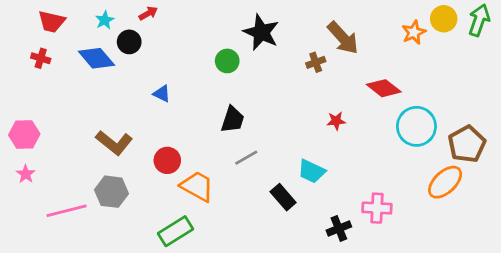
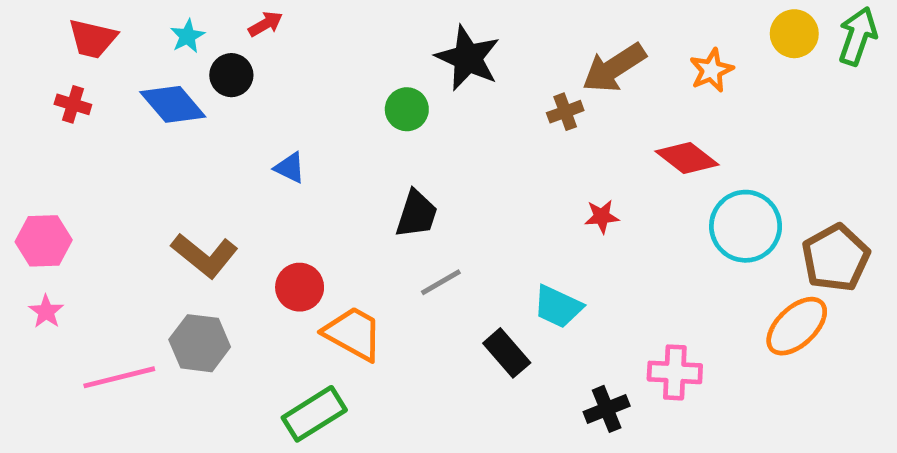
orange star: (414, 32) -> (711, 70), moved
brown arrow: (343, 38) -> (614, 68), turned 99

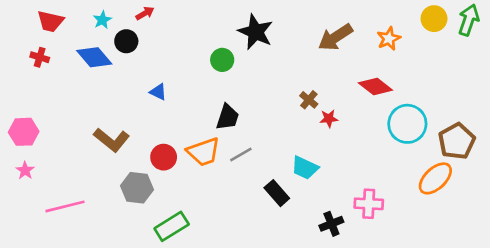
brown cross: (565, 112) -> (309, 100), moved, turned -30
orange trapezoid: (353, 333) -> (204, 152), moved, turned 132
gray hexagon: (200, 343) -> (137, 188), moved

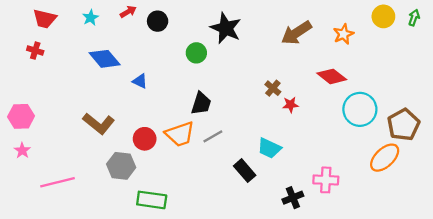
green arrow: (469, 20) -> (414, 18), size x0.6
black circle: (126, 41) -> (158, 21), moved
blue diamond: (94, 57) -> (105, 59), moved
green rectangle: (172, 226) -> (152, 200), turned 40

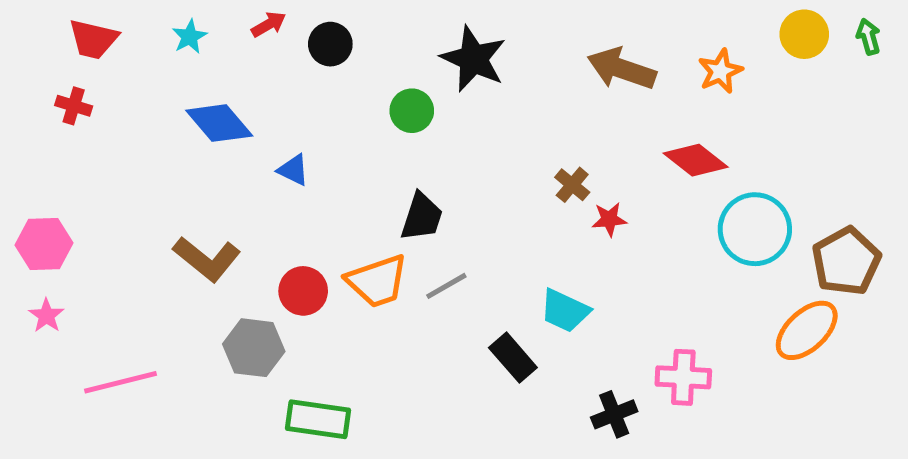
green arrow: (414, 18) -> (868, 37), turned -35
brown arrow: (296, 33) -> (622, 69), turned 52

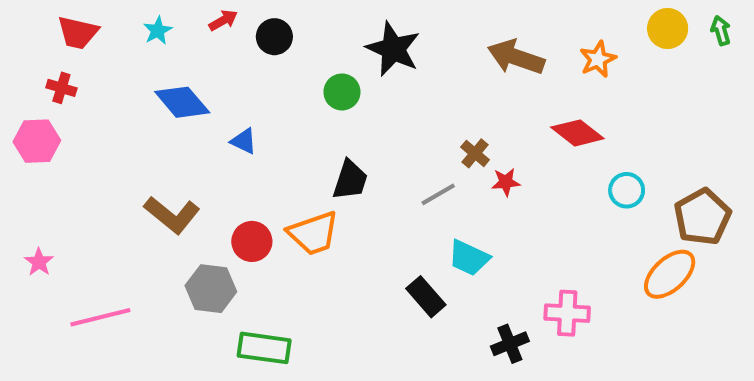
cyan circle: (755, 229) -> (627, 190), size x0.6
pink hexagon: (44, 244) -> (37, 141), moved
gray line: (446, 286) -> (438, 194), moved

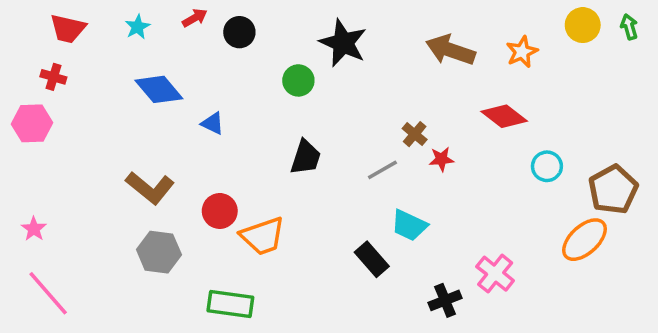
orange trapezoid: (313, 233) -> (263, 236), moved
gray hexagon: (211, 289) -> (159, 252), moved
pink cross: (567, 313) -> (495, 274), turned 36
pink line: (100, 317) -> (48, 293), moved, turned 63

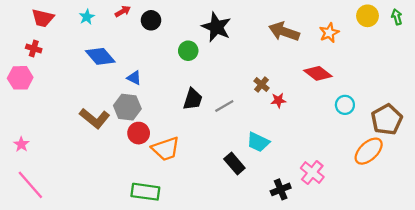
gray line: (382, 170) -> (224, 106), moved
gray hexagon: (159, 252) -> (127, 107), moved

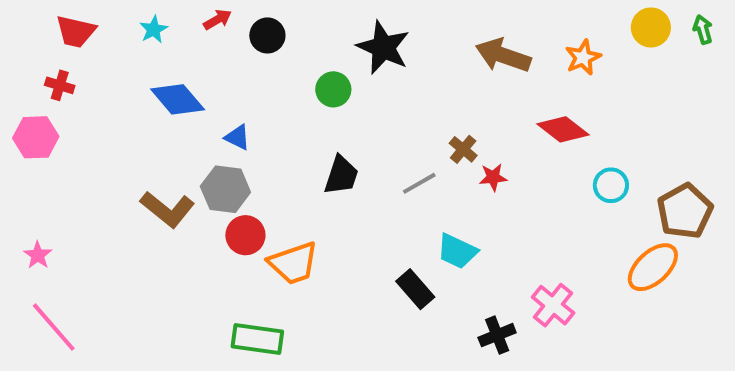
gray line: (224, 106) -> (419, 183), moved

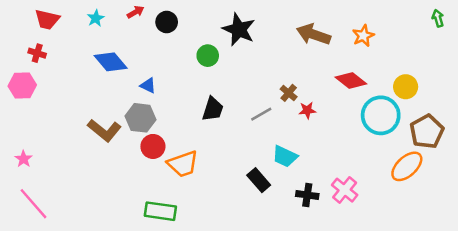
yellow circle: (651, 27) -> (406, 87), moved
cyan circle: (611, 185) -> (381, 115), size x1.8
black cross: (497, 335) -> (307, 195), moved, turned 30

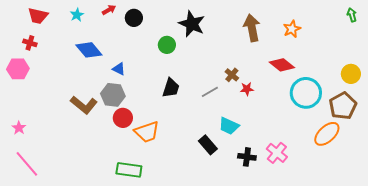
brown arrow: (313, 34) -> (252, 28), turned 60
yellow circle: (406, 87) -> (351, 74), moved

